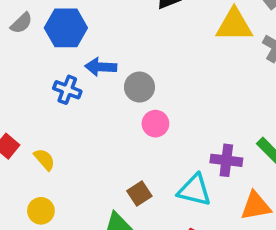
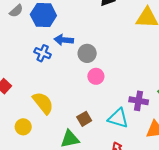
yellow semicircle: (44, 159) -> (43, 103), moved, size x1.6

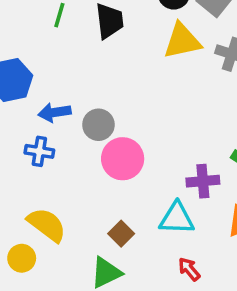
blue cross: (43, 53) -> (39, 151), moved
pink circle: (96, 76) -> (123, 159), size x1.5
yellow circle: (23, 127) -> (22, 258), moved

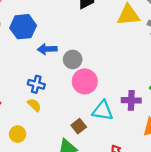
blue cross: (39, 151) -> (36, 84), moved
cyan triangle: (177, 218) -> (103, 111), moved
yellow semicircle: (47, 225) -> (34, 105), moved, size x0.6

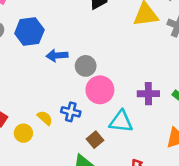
blue cross: (36, 84) -> (71, 112), moved
purple cross: (131, 100) -> (148, 94), moved
yellow circle: (18, 134) -> (23, 133), moved

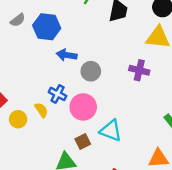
pink circle: (100, 90) -> (83, 107), moved
purple cross: (148, 94) -> (139, 70), moved
blue cross: (71, 112) -> (57, 94), moved

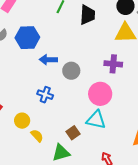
pink circle: (83, 107) -> (100, 94), moved
yellow semicircle: (41, 110) -> (37, 136), moved
yellow circle: (18, 119) -> (22, 121), moved

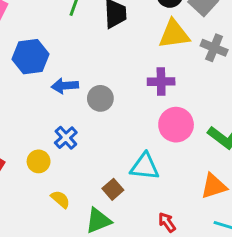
pink circle: (100, 94) -> (176, 125), moved
blue cross: (45, 95) -> (66, 138), turned 35
yellow circle: (22, 121) -> (39, 161), moved

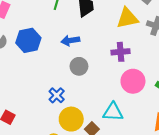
blue arrow: (65, 86) -> (70, 40), moved
yellow circle: (39, 161) -> (71, 119), moved, size x1.5

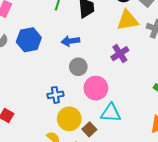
purple cross: (121, 52) -> (120, 54), turned -30
pink circle: (133, 81) -> (96, 88), moved
blue cross: (57, 95) -> (55, 95), turned 35

